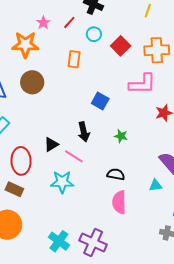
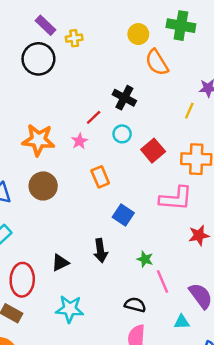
pink star: (43, 23) -> (80, 141), moved
orange rectangle: (74, 59) -> (100, 177), moved, turned -36
pink line: (74, 156) -> (162, 281), moved, turned 30

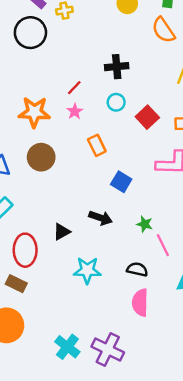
orange semicircle: (157, 62) -> (163, 30), moved
black cross: (124, 98) -> (117, 67), turned -30
red line: (94, 117) -> (74, 88), moved
black arrow: (100, 251) -> (101, 218), turned -60
cyan star: (70, 309) -> (87, 270), moved

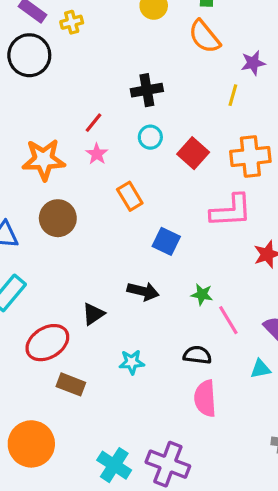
red ellipse: (25, 250) -> (47, 343), turned 64
cyan star: (87, 270) -> (132, 362), size x0.7
brown rectangle: (16, 284) -> (71, 384), moved

